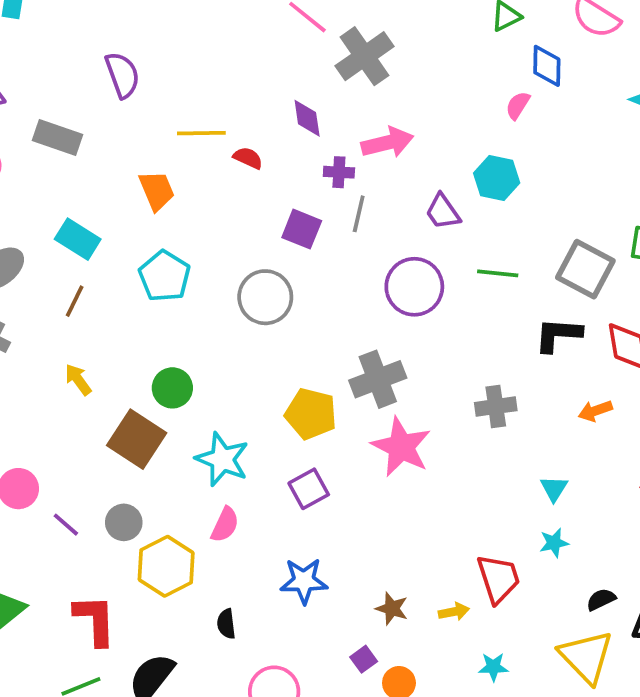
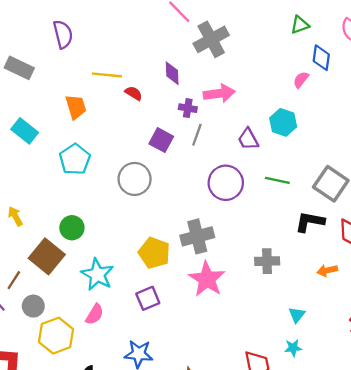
brown line: (75, 301) -> (14, 280), moved

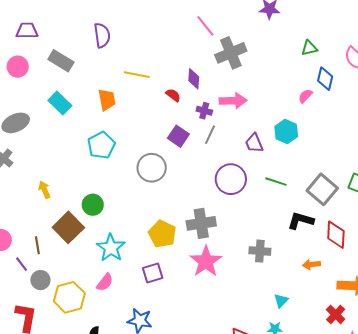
red semicircle: (134, 93) -> (173, 95), moved
cyan rectangle: (25, 131) -> (60, 103), moved
brown line: (14, 280) -> (37, 245), turned -48
gray circle: (33, 306) -> (40, 280), moved

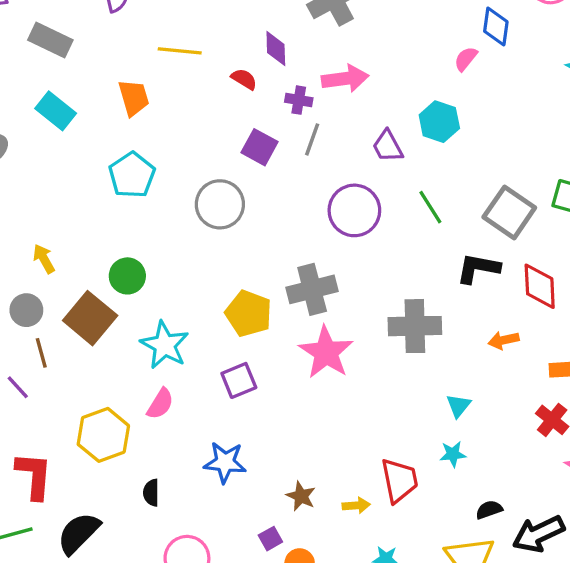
green line: (276, 182) -> (430, 207), turned 45
gray cross: (260, 251) -> (415, 326), size x1.4
gray circle: (40, 280) -> (26, 310), moved

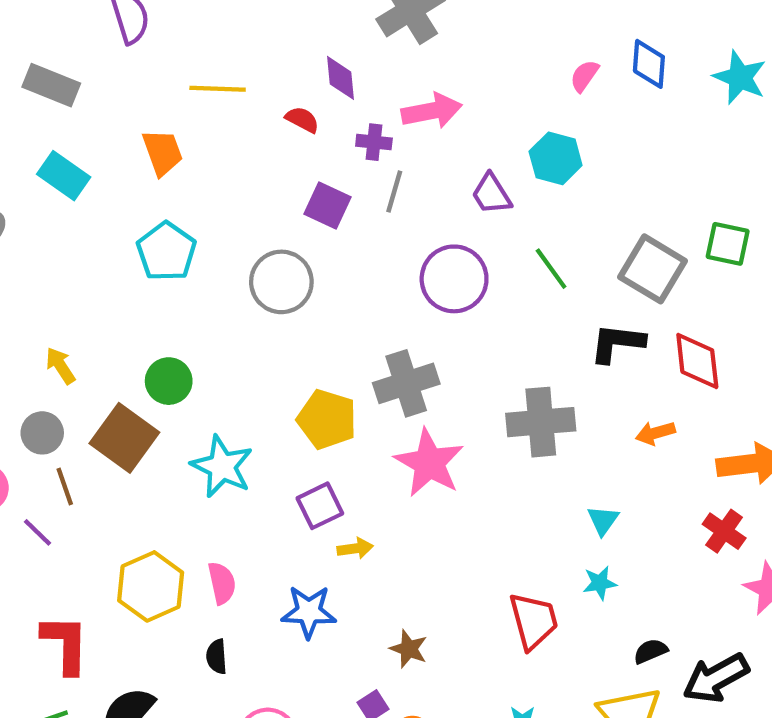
blue diamond: (496, 26) -> (649, 64), moved
pink semicircle: (160, 404) -> (222, 583), moved, turned -40
yellow arrow: (356, 505) -> (355, 548), moved

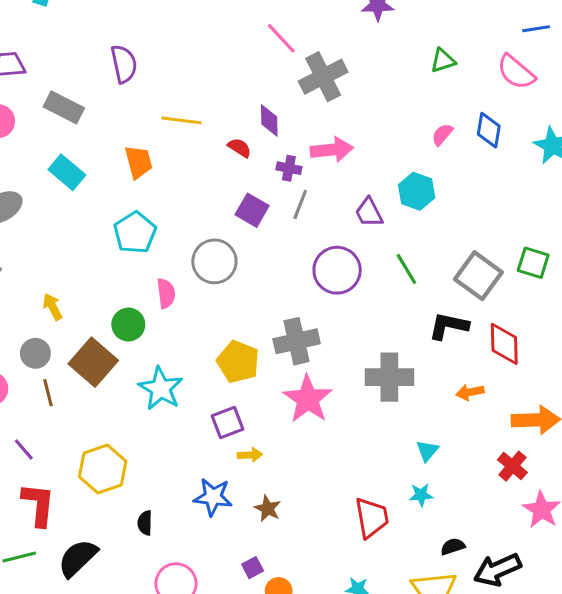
purple line: (37, 532) -> (24, 450), moved
pink semicircle: (222, 583) -> (166, 293), moved
brown star: (409, 649) -> (268, 509), moved

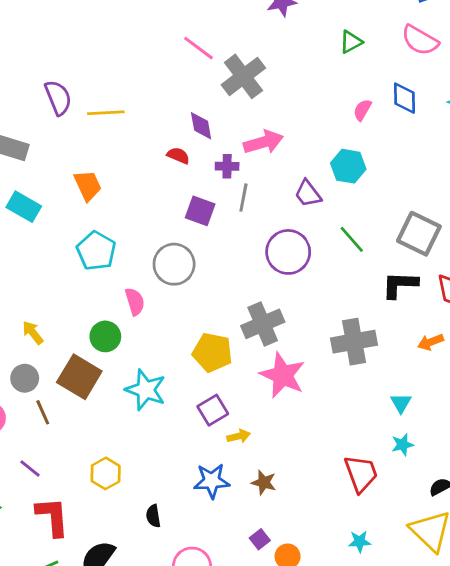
yellow line: (181, 120) -> (106, 113), moved
yellow hexagon: (103, 469) -> (106, 473), size x0.7

